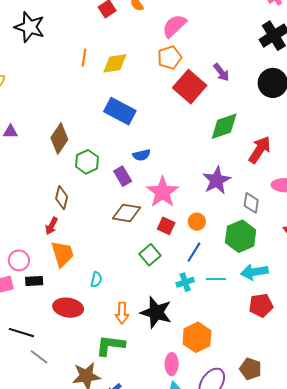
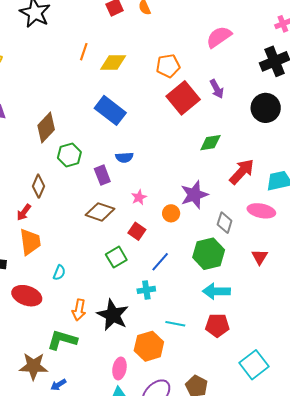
pink semicircle: (174, 26) -> (219, 37), moved
green diamond: (224, 126) -> (210, 143), size x0.7
pink star: (163, 192) -> (139, 197), size x0.5
orange circle: (197, 222) -> (171, 213), moved
cyan line: (216, 279) -> (175, 324), moved

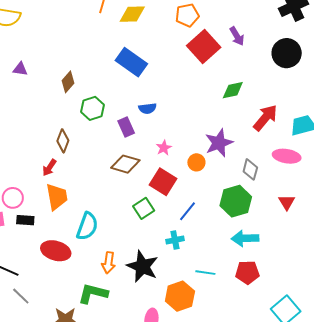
brown diamond: (46, 128) -> (68, 82), size x0.7
red square: (137, 231) -> (163, 182), size x1.5
cyan semicircle: (59, 273) -> (87, 226), size x1.8

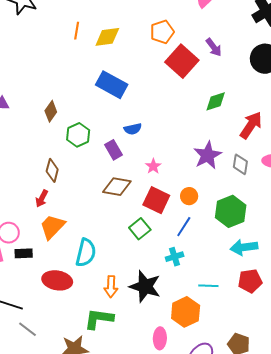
orange circle: (196, 162) -> (189, 196), moved
gray diamond: (250, 169) -> (240, 164), moved
orange trapezoid: (57, 197) -> (52, 227), turned -120

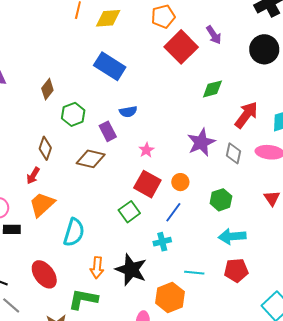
brown diamond: (117, 187) -> (91, 159), moved
green hexagon: (231, 211) -> (221, 200), size x0.7
red ellipse: (57, 280) -> (44, 274), moved, turned 40

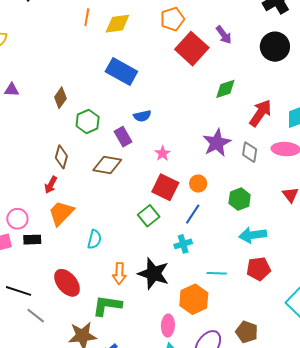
cyan semicircle: (74, 232) -> (94, 239), size x0.7

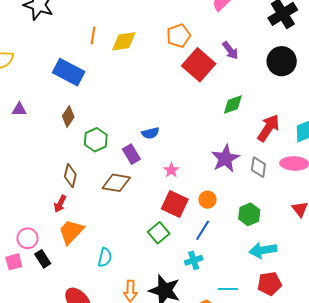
blue rectangle: (121, 72) -> (69, 72), moved
black rectangle: (32, 240) -> (43, 259), turned 60

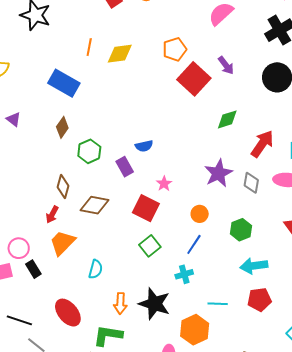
purple triangle: (19, 109) -> (14, 119), turned 35
brown diamond: (116, 183) -> (95, 205), moved
red square: (175, 204) -> (146, 208), moved

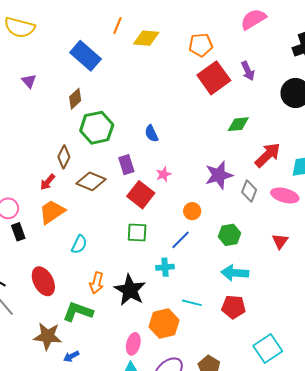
blue semicircle: (144, 146) -> (151, 133), turned 66
green hexagon: (89, 151) -> (97, 128), size x1.4
purple rectangle: (125, 167) -> (126, 165), moved
green square: (150, 246) -> (137, 232), turned 30

